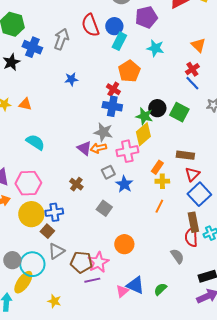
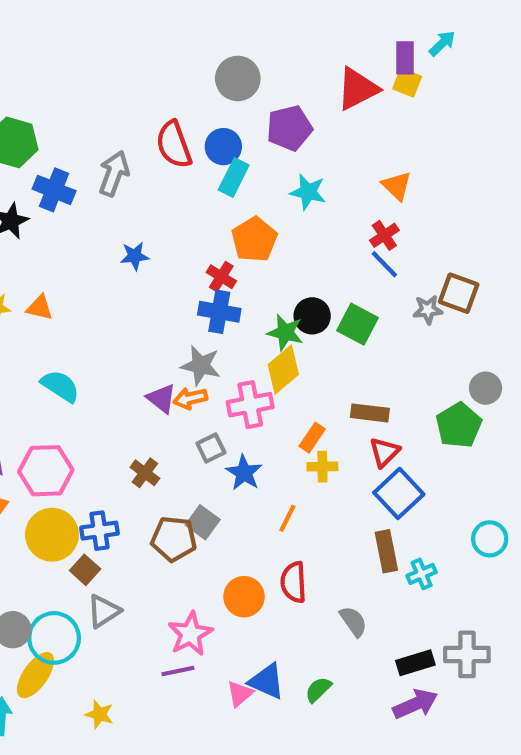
orange line: (159, 206) -> (287, 518), moved
red semicircle: (191, 237) -> (294, 582), moved
brown pentagon: (81, 262) -> (174, 539), moved

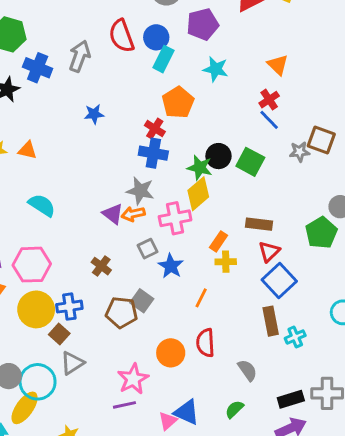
green semicircle: (318, 690) -> (234, 409), moved

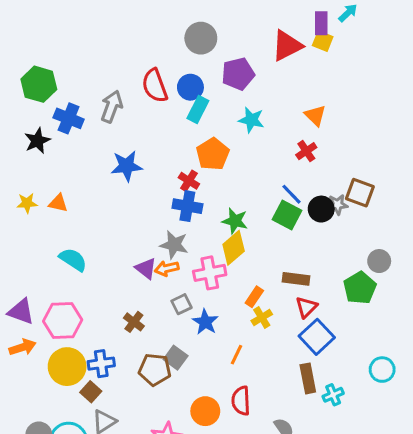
blue star: (94, 114) -> (127, 166), size x1.5
blue line: (269, 120) -> (291, 194), moved
black circle: (218, 156) -> (321, 209), moved
yellow cross: (226, 262) -> (262, 318), turned -30

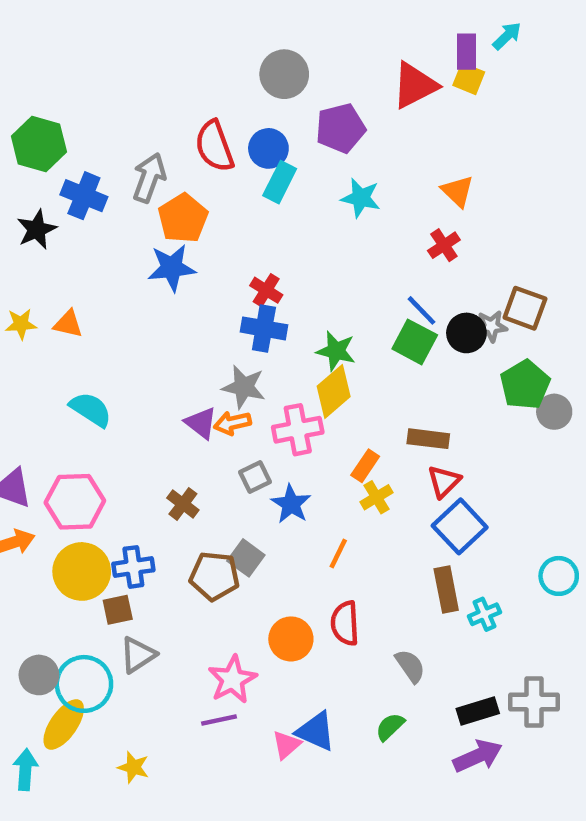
orange pentagon: (213, 154) -> (183, 218), moved
green pentagon: (360, 288) -> (525, 385), moved
brown square: (91, 392) -> (118, 610), turned 36

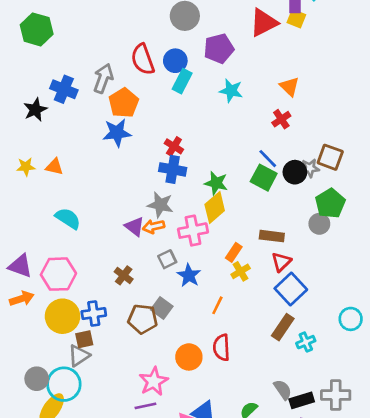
green hexagon: (39, 144) -> (37, 29), moved
gray circle: (554, 412) -> (319, 224), moved
brown rectangle: (446, 589) -> (283, 327), turned 45
gray triangle: (138, 655) -> (79, 356), moved
gray semicircle: (410, 666) -> (283, 390), moved

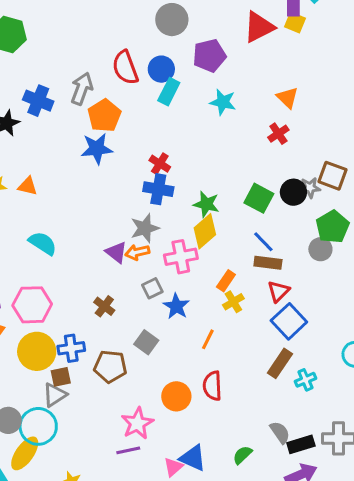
blue line: (268, 159) -> (263, 242), moved
gray star: (160, 205) -> (145, 228), turned -30
brown pentagon: (143, 319) -> (110, 366), moved

